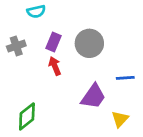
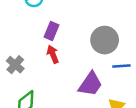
gray circle: (89, 43) -> (105, 40), moved
gray cross: (16, 46) -> (15, 65), moved, turned -30

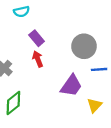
purple rectangle: (51, 31) -> (37, 38), turned -63

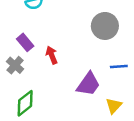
purple rectangle: (37, 38) -> (25, 42), moved
gray circle: (84, 46) -> (105, 26), moved

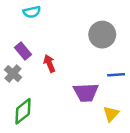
purple trapezoid: (88, 84) -> (86, 92), turned 52

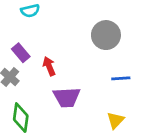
purple trapezoid: (86, 92) -> (67, 97), moved
green diamond: (23, 111) -> (21, 118), turned -44

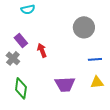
purple trapezoid: (67, 97) -> (65, 84), moved
yellow triangle: (115, 120) -> (97, 82), moved, turned 40

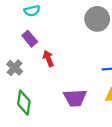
gray circle: (84, 27) -> (97, 19), moved
purple rectangle: (21, 40) -> (30, 39), moved

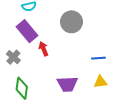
gray circle: (97, 19) -> (71, 22), moved
purple rectangle: (30, 39) -> (27, 31), size x1.5

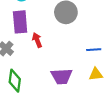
purple rectangle: (27, 31) -> (20, 22), turned 35

